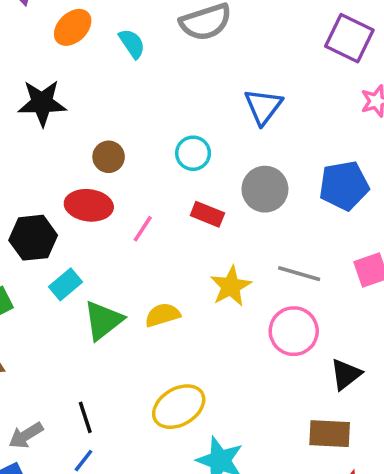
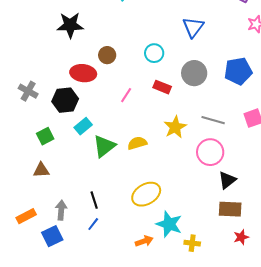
red ellipse: (89, 205) -> (83, 73), moved
black triangle: (346, 374) -> (227, 180), moved
gray arrow: (26, 435) -> (61, 210), turned 126

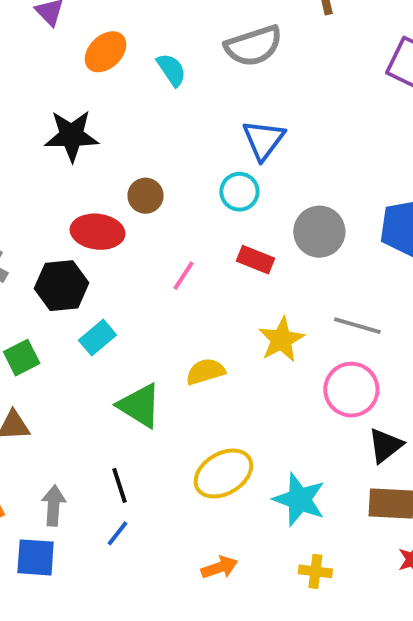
blue triangle: (193, 27) -> (263, 140), moved
green triangle: (104, 146) -> (140, 406), moved, turned -50
cyan star: (169, 224) -> (299, 499), moved
blue square: (52, 236) -> (36, 557), turned 30

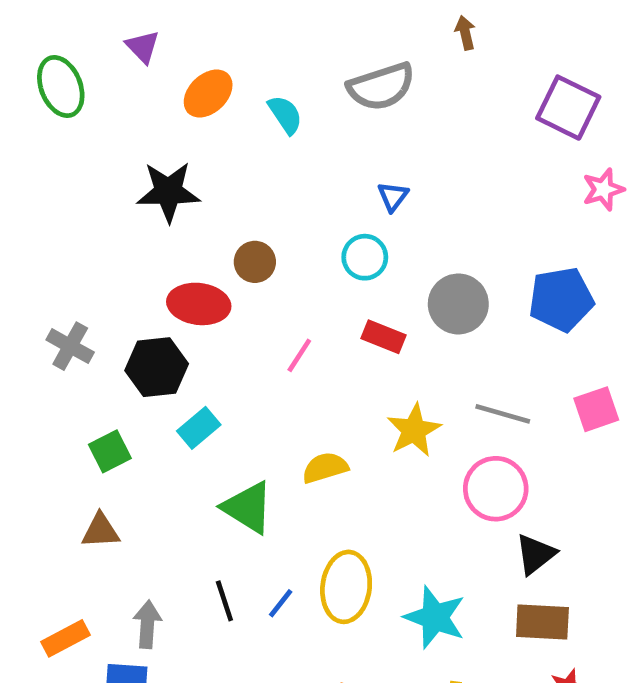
blue triangle: (263, 140) -> (393, 196), size x0.6
yellow ellipse: (223, 473) -> (346, 587), turned -52
blue line: (118, 533) -> (281, 603), moved

